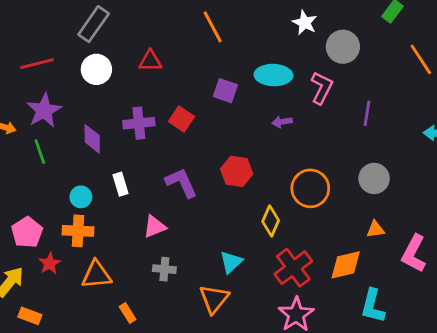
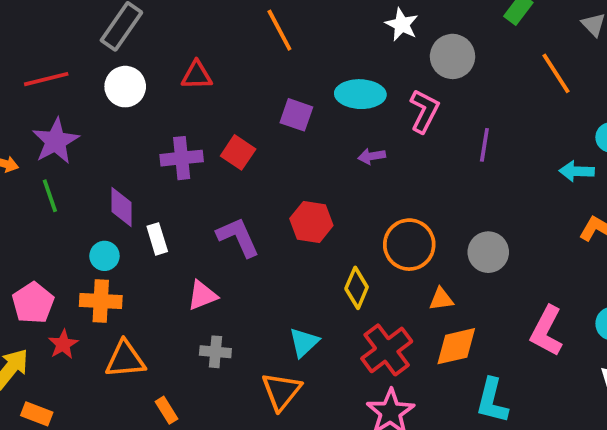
purple diamond: (92, 139) -> (121, 207), moved
gray circle: (374, 178) -> (488, 252), moved
orange triangle: (375, 229) -> (441, 299), moved

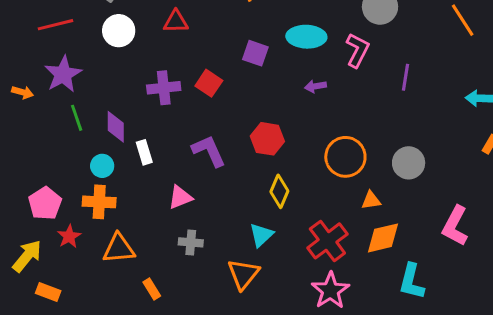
green line: (50, 196) -> (77, 118), moved
yellow diamond: (357, 288) -> (279, 191), moved

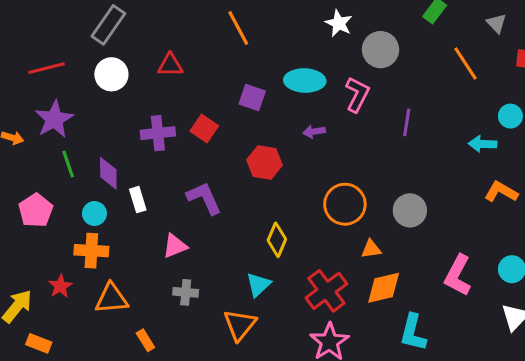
red hexagon: (267, 139) -> (265, 162), moved
pink pentagon: (45, 203) -> (36, 210), moved

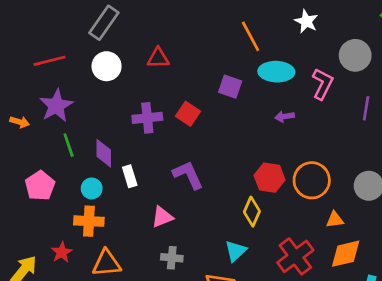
orange line: (238, 28) -> (251, 36), moved
gray circle: (380, 50) -> (355, 55), moved
red hexagon: (265, 162) -> (270, 178), moved

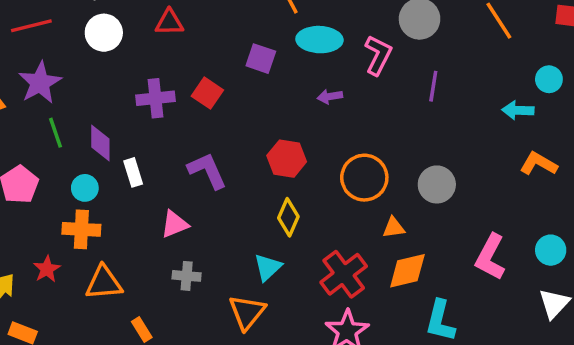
red hexagon: (270, 178) -> (287, 159), moved

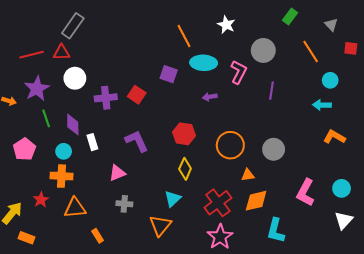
red triangle: (169, 22) -> (62, 53), moved
white circle: (104, 33) -> (75, 78), moved
cyan circle: (549, 79) -> (330, 80), moved

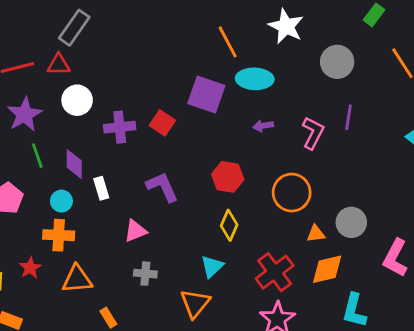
white star: (226, 25) -> (286, 26), size x1.4
pink L-shape: (239, 72) -> (313, 133), moved
purple square: (169, 74) -> (206, 94), size x1.5
gray circle: (274, 149) -> (351, 222), moved

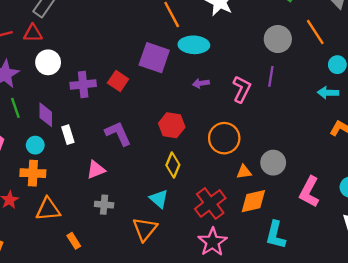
gray circle: (337, 62) -> (278, 39), moved
cyan triangle: (212, 266) -> (159, 199), turned -36

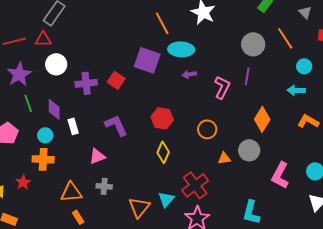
purple arrow: (201, 83) -> (189, 74), moved
orange circle: (224, 138) -> (207, 129), size x0.7
cyan triangle: (159, 199) -> (166, 199), moved, turned 30
orange diamond: (253, 201) -> (262, 119), moved, turned -45
orange triangle: (48, 209) -> (71, 192), moved

